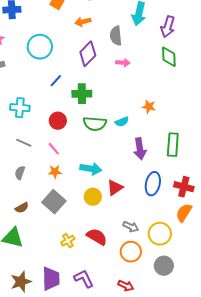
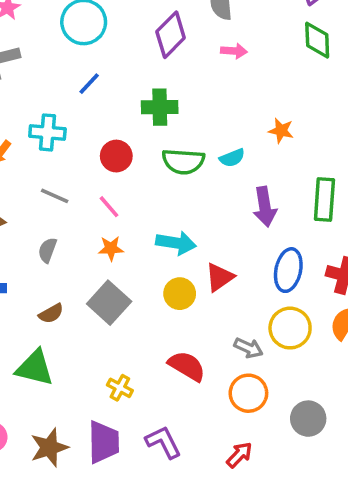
blue line: (56, 81) -> (89, 84), moved
yellow circle: (160, 234) -> (290, 328), moved
yellow cross: (68, 241) -> (120, 388), moved, turned -32
red arrow: (126, 286) -> (239, 455), turned -70

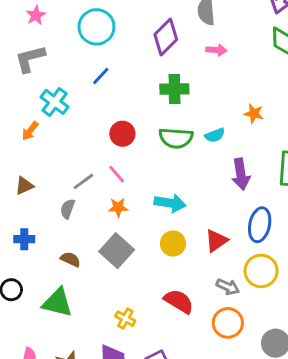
green cross: (160, 107) -> (174, 89), moved
cyan cross: (47, 132) -> (55, 102), moved, turned 32
gray line: (55, 196) -> (83, 181), moved, turned -60
red triangle: (219, 277) -> (216, 241), moved
brown semicircle: (51, 314) -> (70, 259), turned -126

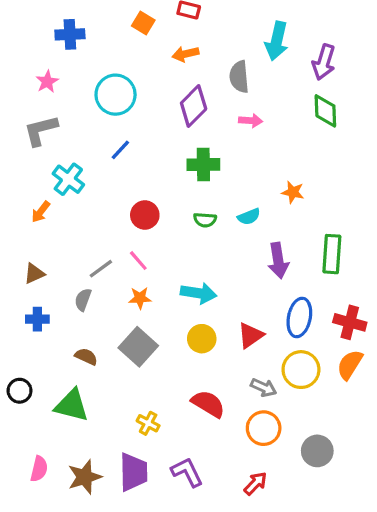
green semicircle: (176, 138) -> (205, 220), size x0.6
blue cross: (24, 239) -> (37, 319), moved

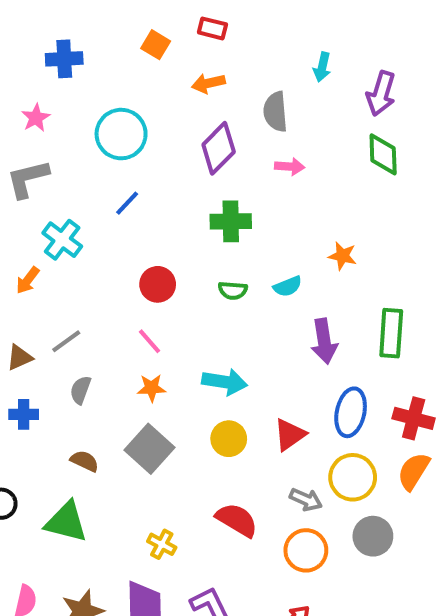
cyan arrow: (277, 41) -> (322, 67), size x0.6
gray line: (101, 269) -> (66, 341), moved
gray circle: (317, 451) -> (373, 536), moved

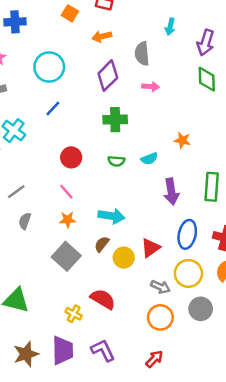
yellow circle: (229, 439) -> (124, 258), moved
brown semicircle: (85, 461) -> (102, 244), moved, turned -77
red semicircle: (237, 520) -> (103, 299), moved

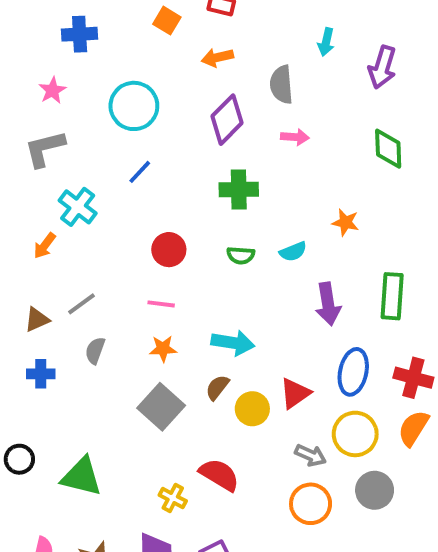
green diamond: (207, 79) -> (388, 149), moved
pink line: (66, 192) -> (161, 304), turned -42

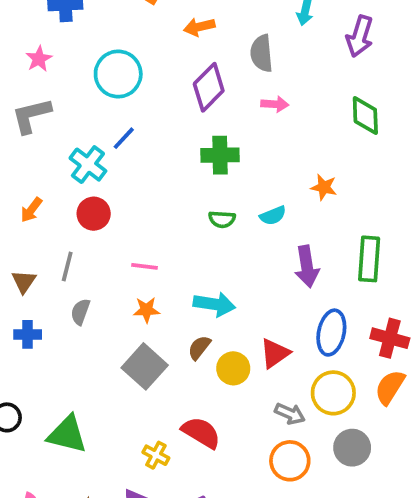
cyan cross: (78, 207) -> (88, 165), moved
red circle: (169, 250) -> (94, 214), moved
gray line: (82, 304) -> (67, 266), turned -40
brown triangle: (37, 319) -> (24, 282), turned -32

